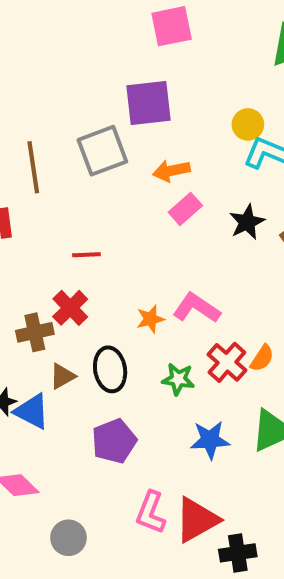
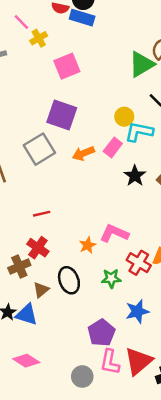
purple square: (149, 103) -> (62, 115), turned 36
pink rectangle: (185, 209) -> (113, 147), moved
purple pentagon: (114, 441) -> (101, 333), moved
gray circle: (68, 538) -> (82, 377), moved

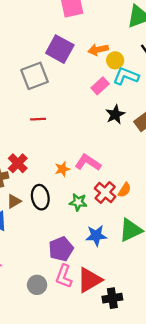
orange arrow: (83, 153) -> (98, 50), moved
red line: (42, 214) -> (38, 119), moved

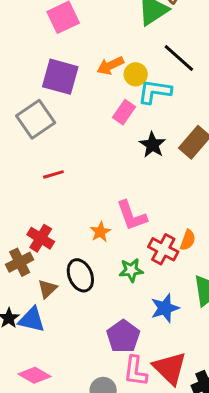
pink L-shape: (88, 163) -> (132, 216), turned -130
red triangle: (89, 280) -> (170, 368), turned -32

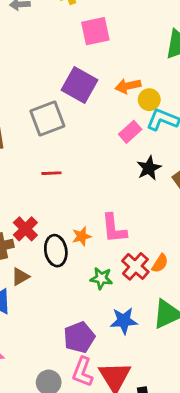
black ellipse: (80, 275) -> (56, 251), moved

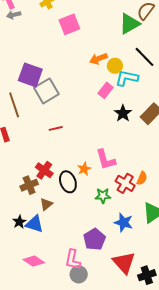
purple square: (80, 85) -> (30, 75), moved
blue star: (124, 321) -> (124, 223), turned 30
pink L-shape: (83, 372) -> (73, 260), moved

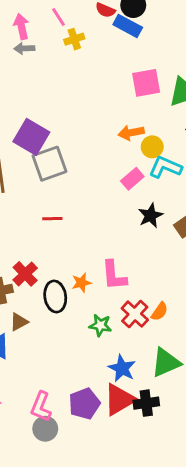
pink square: (69, 24) -> (146, 83), moved
purple pentagon: (95, 239) -> (84, 404), moved
red triangle: (124, 263) -> (119, 400), moved, turned 30
black cross: (147, 275) -> (146, 403), moved

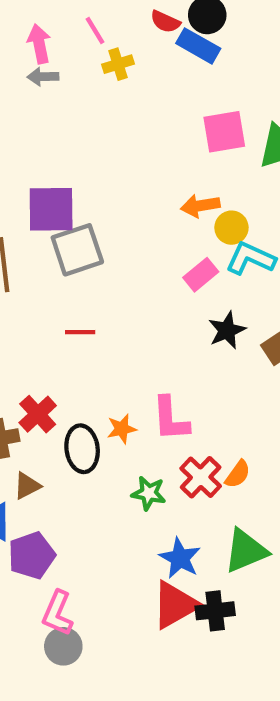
purple square: (31, 137) -> (51, 209), turned -32
purple pentagon: (84, 404) -> (32, 555), moved

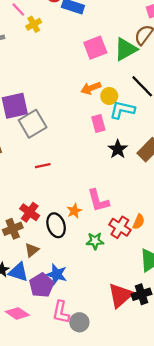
pink rectangle: (201, 275) -> (98, 123), turned -54
blue star: (180, 558) -> (57, 274), moved
gray circle: (63, 646) -> (79, 322), moved

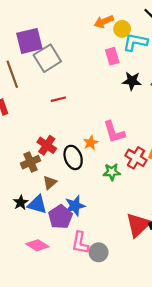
black star: (118, 149) -> (132, 81), turned -30
blue star: (57, 274) -> (75, 206), turned -30

